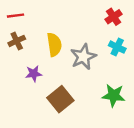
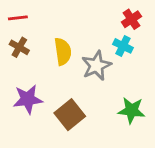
brown cross: (17, 41) -> (19, 47), turned -35
cyan cross: (117, 47) -> (123, 46), moved
purple star: (34, 74) -> (28, 99), moved, size x1.5

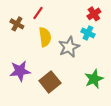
red line: (18, 18) -> (38, 13), moved, turned -48
brown cross: (19, 47) -> (17, 24), moved
green star: (131, 110) -> (94, 79), turned -30

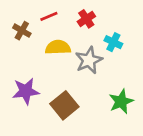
red line: (38, 13) -> (49, 16), turned 32
red cross: (94, 14) -> (86, 19), moved
yellow semicircle: (45, 37) -> (58, 47), turned -84

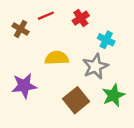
yellow semicircle: (58, 47) -> (57, 58), moved
gray star: (89, 60) -> (95, 66), moved
brown square: (64, 105) -> (76, 100), moved

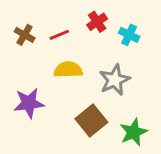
red line: (46, 16) -> (59, 35), moved
cyan cross: (106, 40) -> (129, 35), moved
green star: (113, 95) -> (133, 132), moved

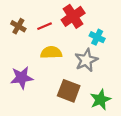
red cross: (97, 22) -> (73, 16), size x1.5
cyan cross: (129, 35) -> (97, 37), moved
brown square: (91, 121) -> (69, 91), turned -30

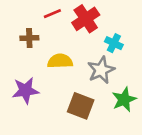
brown cross: (18, 26) -> (29, 38), moved, turned -32
red line: (45, 26) -> (52, 14), moved
green star: (100, 100) -> (124, 99), moved

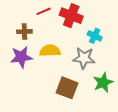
red cross: (86, 19) -> (71, 16), turned -35
gray star: (101, 70) -> (84, 58), turned 30
purple star: (25, 91) -> (21, 57), moved

